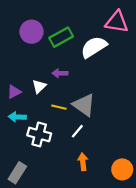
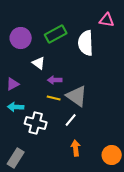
pink triangle: (117, 22) -> (107, 20), size x0.7
purple circle: (32, 32) -> (21, 38), moved
white semicircle: (94, 47) -> (86, 43), turned -60
purple arrow: (60, 73) -> (55, 80), moved
white triangle: (39, 86) -> (39, 63), moved, turned -40

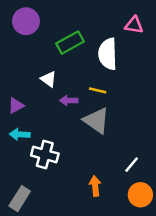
purple circle: (21, 38) -> (26, 21), moved
yellow line: (54, 98) -> (98, 90), moved
white line: (71, 120) -> (132, 165), moved

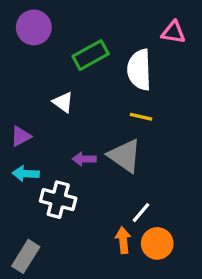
yellow line: (98, 90) -> (141, 117), moved
purple arrow: (69, 100) -> (84, 159), moved
white line: (132, 165) -> (141, 213), moved
orange circle: (140, 195) -> (157, 243), moved

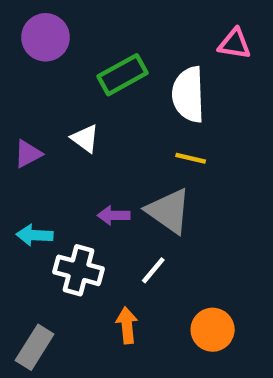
purple triangle: (21, 136) -> (28, 154), moved
white line: (141, 213) -> (153, 270), moved
orange arrow: (123, 240) -> (127, 325), moved

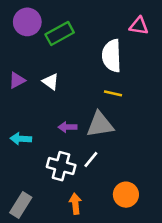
green rectangle: (122, 75) -> (60, 34), moved
purple triangle: (28, 154) -> (17, 80), moved
gray triangle: (169, 211) -> (100, 124), turned -44
white cross: (78, 270) -> (61, 166), moved
orange arrow: (127, 325) -> (75, 204), moved

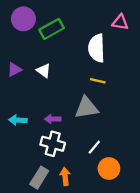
purple arrow: (68, 127) -> (53, 119), moved
white line: (91, 160) -> (94, 147), moved
gray rectangle: (21, 205) -> (39, 178), moved

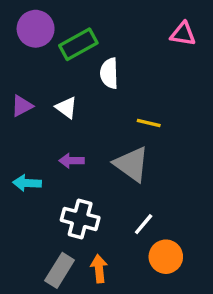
white semicircle: (97, 48) -> (109, 73), moved, size x0.7
gray triangle: (86, 108) -> (132, 164), turned 45
purple arrow: (53, 119) -> (72, 161), moved

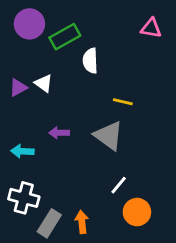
white triangle: (66, 108) -> (44, 83), moved
white cross: (80, 219) -> (24, 198), moved

